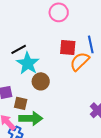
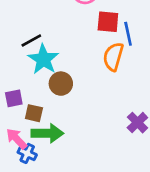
red square: (68, 47) -> (108, 22), moved
orange semicircle: (80, 61) -> (113, 57), turned -30

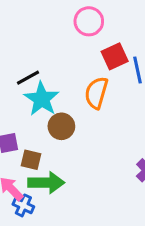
red square: (108, 22) -> (115, 56), turned -30
orange semicircle: (113, 57) -> (96, 93), moved

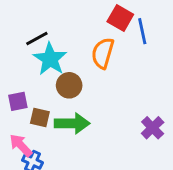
red square: (115, 56) -> (120, 18), turned -35
green arrow: (46, 183) -> (72, 123), moved

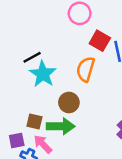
brown circle: (69, 85) -> (69, 102), moved
purple square: (18, 101) -> (17, 141), moved
pink arrow: (21, 145) -> (43, 144), moved

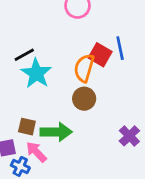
red square: (100, 41) -> (100, 55), moved
brown circle: (69, 102) -> (84, 99), moved

